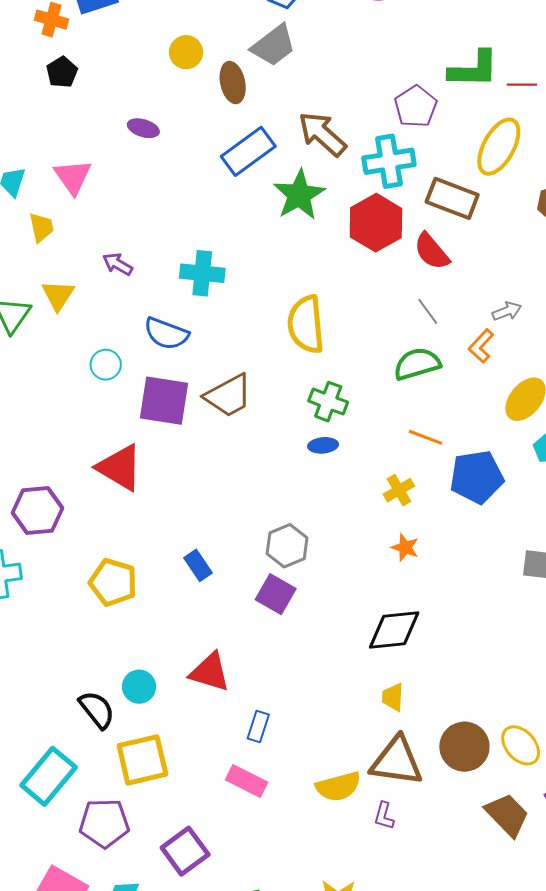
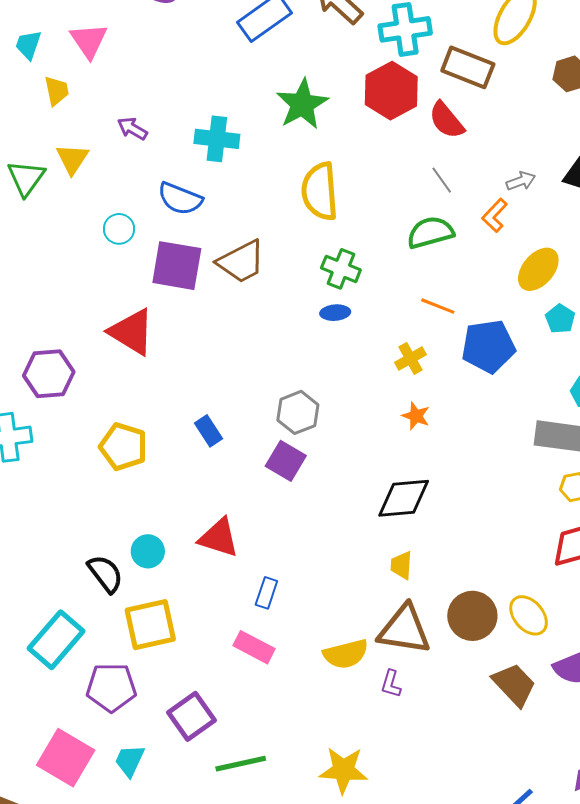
green star: (299, 195) -> (302, 104), moved

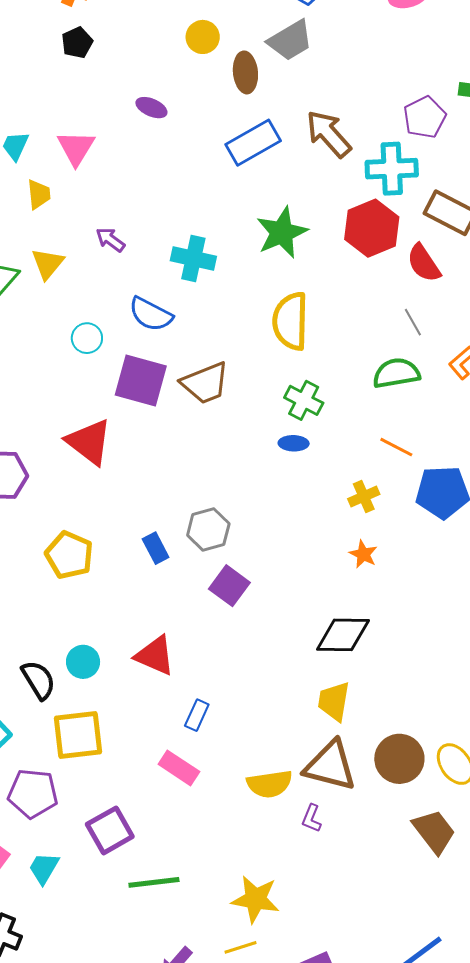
gray hexagon: (298, 412) -> (208, 530), moved
yellow trapezoid: (401, 565) -> (334, 701), size x1.4

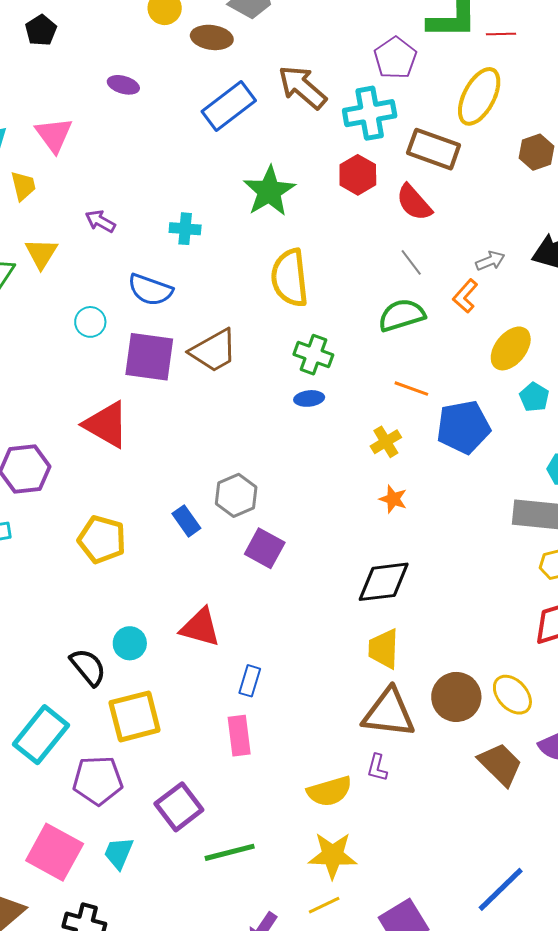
brown ellipse: (245, 72) -> (212, 37), turned -69
red hexagon: (372, 228) -> (358, 175), size x0.7
cyan cross: (193, 258) -> (185, 229), size x0.7
pink rectangle: (179, 768) -> (239, 736), turned 57
yellow semicircle: (270, 784) -> (329, 791), moved

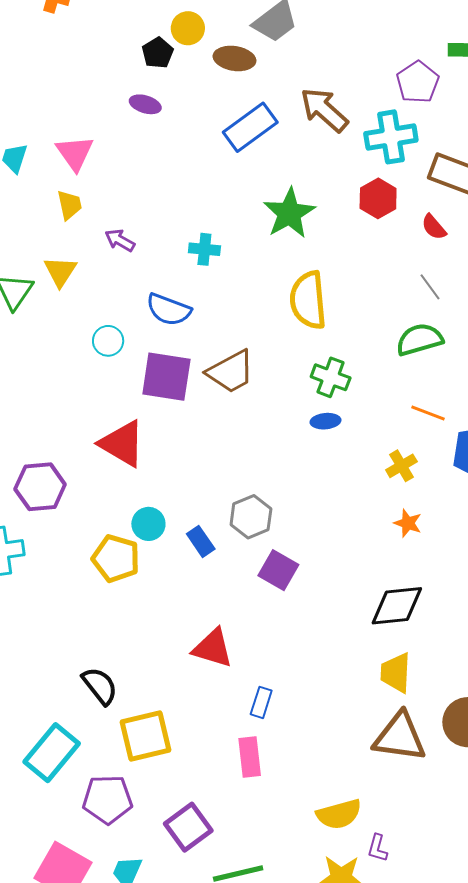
black pentagon: (41, 30) -> (158, 53), moved
yellow trapezoid: (23, 186) -> (69, 205), moved
red semicircle: (414, 203) -> (434, 227), size x0.7
cyan circle: (130, 643) -> (148, 524), moved
purple L-shape: (377, 768) -> (377, 848), moved

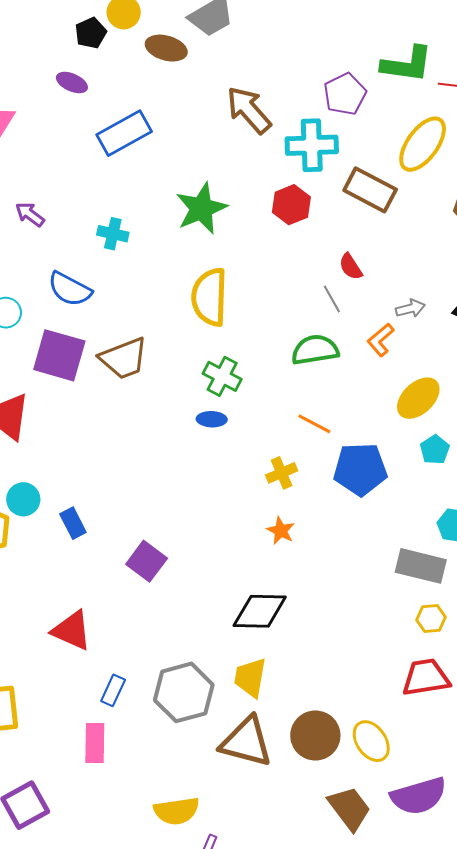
blue rectangle: (250, 127) -> (124, 133), moved
red semicircle: (434, 227) -> (351, 267), moved
gray hexagon: (251, 517) -> (184, 692), moved, size x1.4

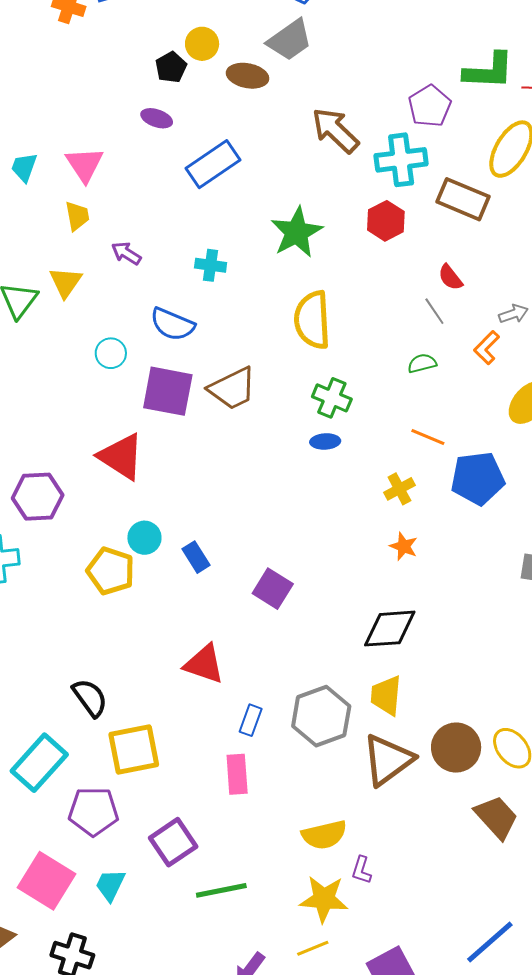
green semicircle: (315, 350) -> (422, 363), size x0.6
brown triangle: (246, 742) -> (388, 760), turned -46

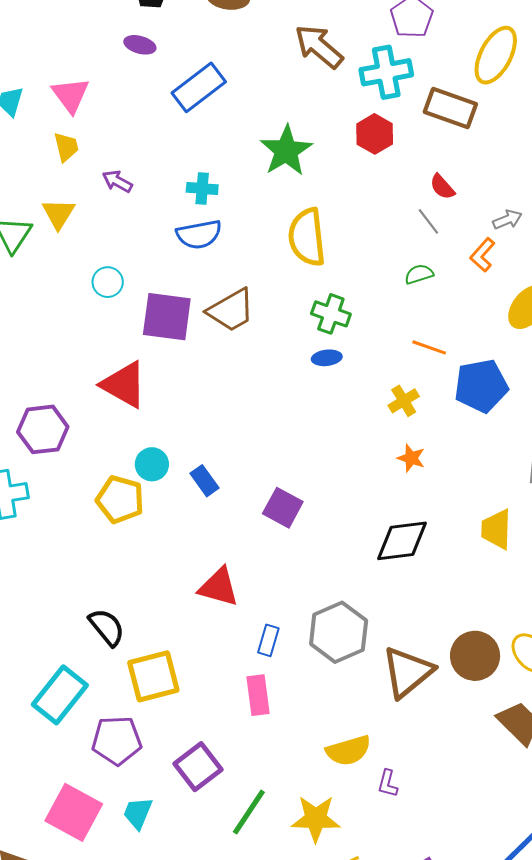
blue semicircle: (172, 324) -> (199, 234), moved, turned -30
yellow trapezoid: (386, 695) -> (496, 529), moved
green line: (221, 890) -> (249, 812), turned -42
yellow star: (324, 899) -> (316, 819), moved

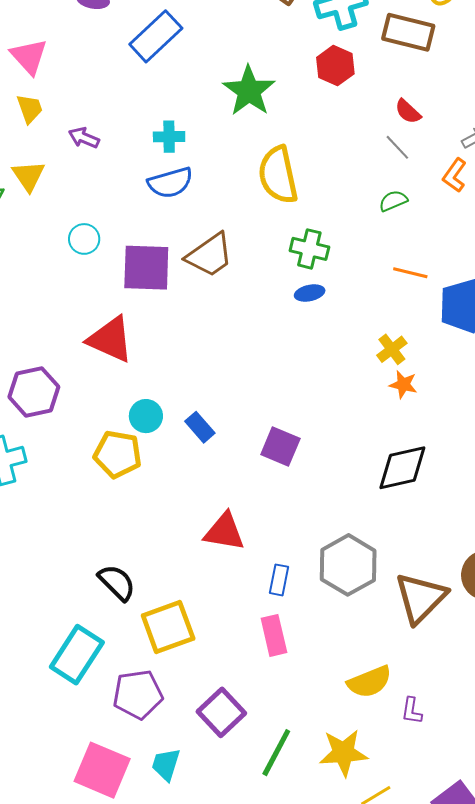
yellow cross: (404, 401) -> (392, 349), moved

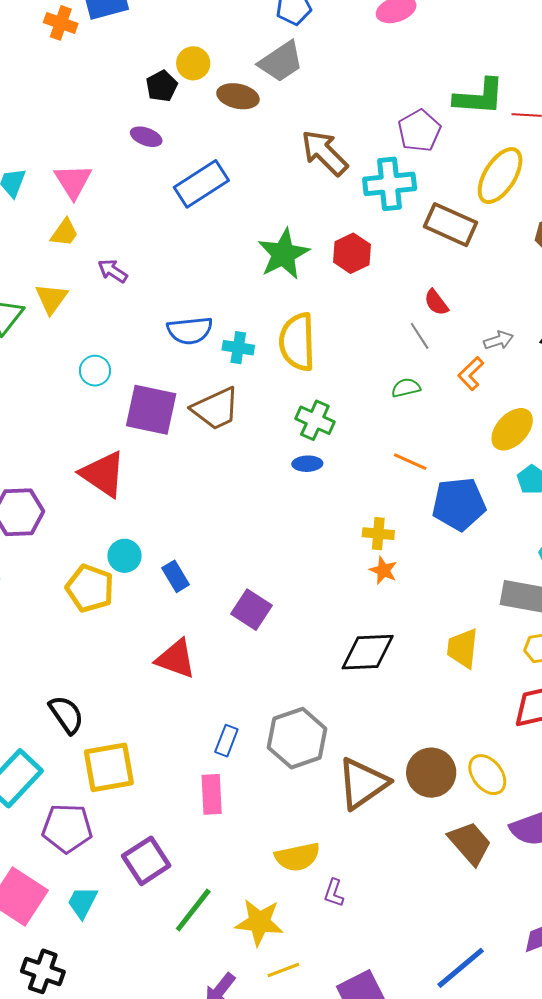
red hexagon: (335, 66) -> (352, 253), moved
yellow trapezoid: (30, 109) -> (64, 233), turned 44
cyan cross: (169, 137) -> (238, 348), moved
yellow cross: (392, 349) -> (378, 534), turned 32
red triangle: (224, 532) -> (176, 659), moved

